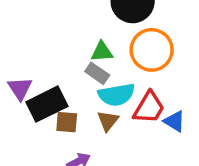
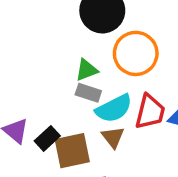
black rectangle: (47, 104) -> (47, 138), size x0.6
brown square: (67, 122) -> (72, 151), size x1.5

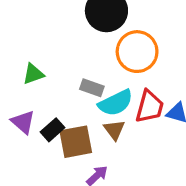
green triangle: (87, 70) -> (33, 74), moved

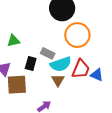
black rectangle: (52, 130) -> (31, 64), moved, turned -40
brown square: (76, 142) -> (17, 85), moved

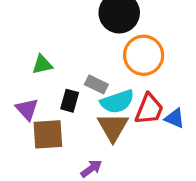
brown triangle: (58, 80) -> (113, 127), size x1.5

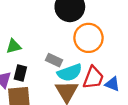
black rectangle: (70, 101) -> (20, 73), moved

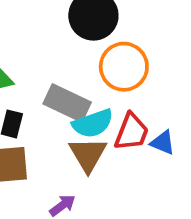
gray rectangle: (54, 60) -> (67, 103), size x1.6

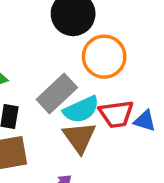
gray rectangle: (67, 103) -> (57, 93), turned -63
red trapezoid: (132, 132) -> (116, 114), turned 66

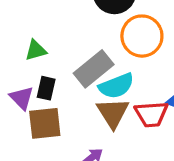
red trapezoid: (116, 114) -> (151, 114), moved

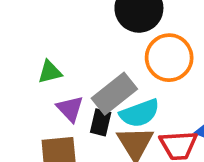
black rectangle: (46, 88) -> (101, 122), moved
purple triangle: (22, 98) -> (70, 109), moved

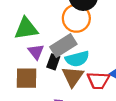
orange circle: (169, 58) -> (76, 18), moved
green triangle: (50, 72) -> (26, 29), size x1.6

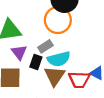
gray rectangle: (63, 46) -> (45, 46), size x0.6

